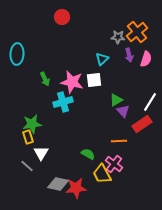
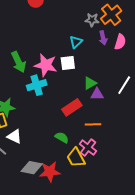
green arrow: (45, 79) -> (19, 62), size x1.5
purple triangle: (123, 111) -> (97, 94), turned -48
red rectangle: (142, 124) -> (72, 107), moved
white triangle: (41, 153) -> (15, 136), turned -35

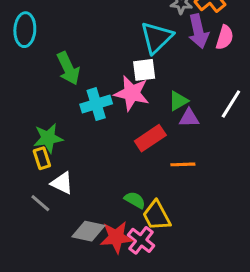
purple arrow: (103, 38) -> (198, 31), size x1.5
cyan triangle: (76, 42) -> (157, 37), size x1.6
pink star: (46, 65) -> (132, 93), moved
green semicircle: (62, 137) -> (135, 200), moved
pink cross: (88, 148) -> (141, 240), moved

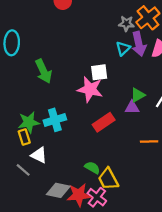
cyan triangle: (157, 37) -> (123, 48), moved, size x0.6
green triangle: (178, 101) -> (138, 95), moved
cyan cross: (96, 104) -> (55, 120), moved
orange line: (183, 164) -> (149, 142), moved

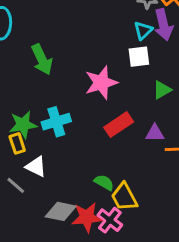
white square: (99, 72) -> (139, 57), moved
pink star: (90, 89) -> (101, 83), turned -30
purple triangle: (132, 107) -> (155, 133), moved

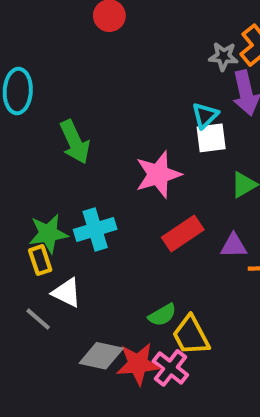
cyan triangle: (143, 30) -> (205, 115), moved
green semicircle: (104, 182) -> (162, 315), turned 120

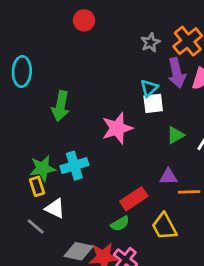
gray star: (223, 56) -> (150, 43), moved, turned -30
green arrow: (75, 142) -> (61, 106), turned 36
red rectangle: (183, 234) -> (134, 199), moved
yellow trapezoid: (191, 335) -> (164, 226), moved

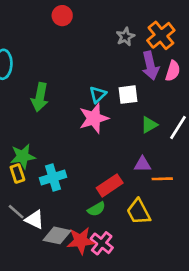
cyan triangle: (149, 88) -> (98, 95), moved
cyan cross: (74, 166) -> (53, 177), moved
white triangle: (55, 208) -> (35, 220), moved

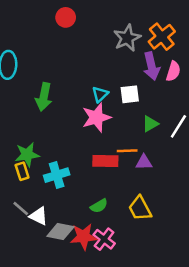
gray star: (125, 37) -> (127, 38), size x1.5
orange line: (162, 179) -> (127, 151), moved
red rectangle: (110, 185) -> (105, 161), moved, turned 35

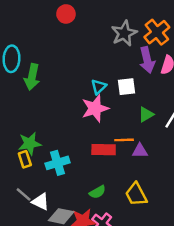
green arrow: (44, 97) -> (32, 77), moved

